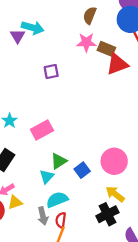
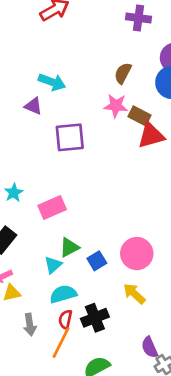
purple triangle: (18, 36) -> (33, 106), moved, turned -42
purple square: (51, 71) -> (70, 137), size x1.6
black cross: (107, 214) -> (95, 318), moved
gray arrow: (43, 216) -> (30, 325), moved

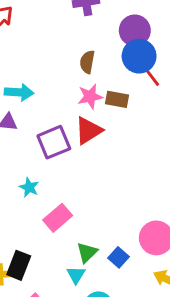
red triangle: (151, 135) -> (88, 131), moved
cyan star: (14, 193) -> (29, 187), moved

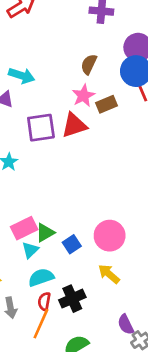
pink star: (90, 97) -> (83, 96), turned -30
brown rectangle: (117, 99) -> (107, 104), turned -48
pink rectangle: (58, 218) -> (24, 228), moved

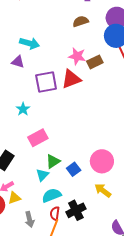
brown semicircle: (89, 64) -> (81, 21), moved, turned 49
pink star: (83, 96) -> (77, 56), turned -30
pink rectangle: (24, 228) -> (38, 138), moved

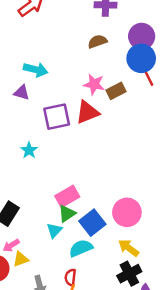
pink rectangle: (38, 138) -> (67, 196), moved
blue square: (74, 169) -> (92, 223), size x1.5
cyan semicircle: (52, 195) -> (81, 248), moved
black cross: (76, 210) -> (129, 274), moved

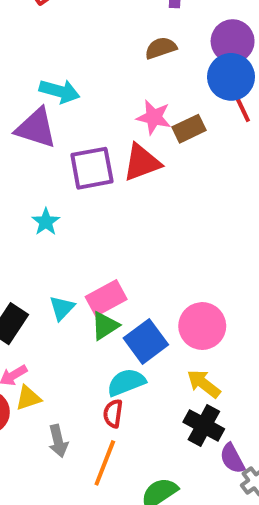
purple triangle: (22, 93) -> (36, 128), size x1.6
cyan triangle: (54, 230) -> (62, 308), moved
black cross: (129, 274) -> (204, 425), turned -35
red semicircle: (70, 277) -> (113, 414), moved

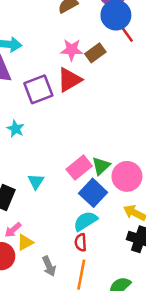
pink rectangle: (106, 298) -> (79, 168), moved
green triangle: (105, 326) -> (101, 166), moved

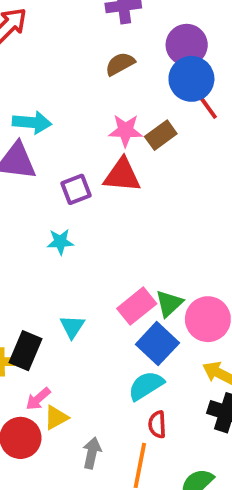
red triangle: (69, 80) -> (122, 175), turned 36
purple square: (38, 89) -> (76, 189), size x0.7
cyan star: (16, 129) -> (60, 242), moved, turned -30
red semicircle: (81, 242) -> (157, 424), moved
gray arrow: (49, 266) -> (92, 453), turned -144

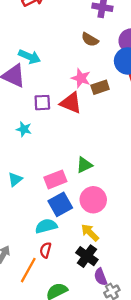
brown semicircle: (120, 64) -> (90, 40), turned -138
green triangle: (169, 303) -> (84, 165), moved

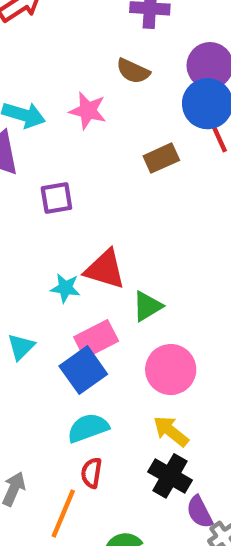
pink star: (81, 78) -> (88, 111), moved
red triangle: (71, 103) -> (105, 269), moved
cyan star: (24, 129) -> (65, 288), moved
blue square: (60, 204) -> (83, 370), moved

